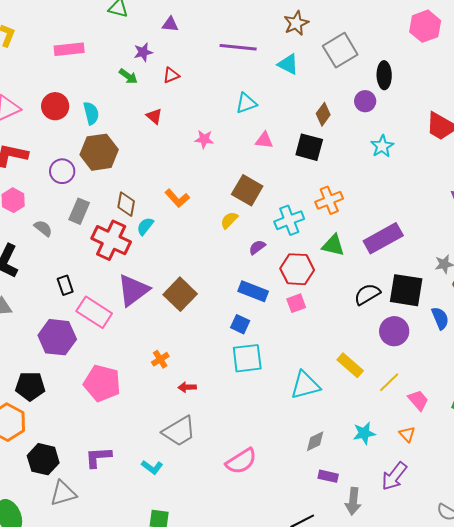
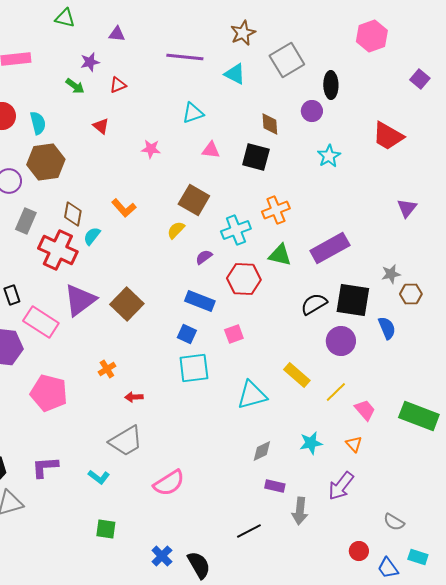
brown diamond: (323, 114) -> (270, 124), turned -40
pink square: (296, 303) -> (234, 334), moved
pink semicircle: (241, 461) -> (169, 483), moved

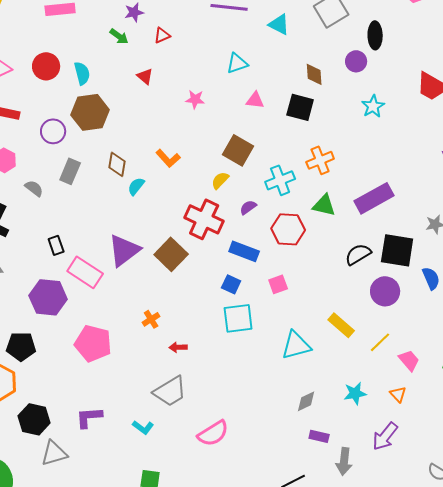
red cross: (58, 250) -> (204, 219), moved

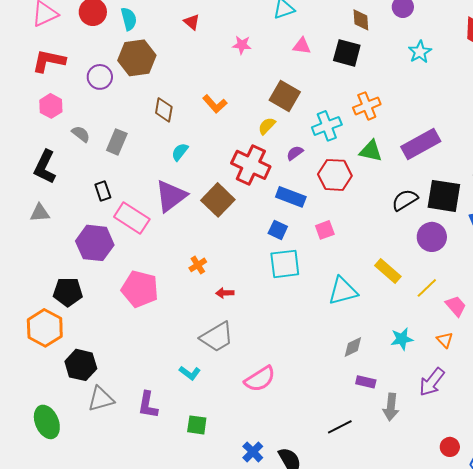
gray rectangle: (70, 171) -> (117, 142), moved
cyan semicircle: (136, 186) -> (180, 152), moved
purple L-shape: (89, 417) -> (148, 405), moved, turned -76

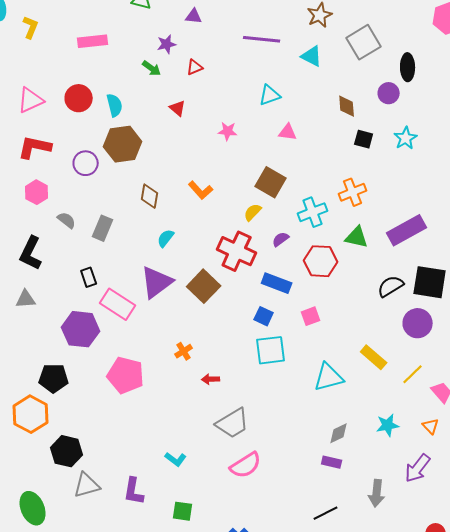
black square: (347, 53) -> (364, 139), moved, size x0.7
gray trapezoid: (217, 337) -> (233, 423), moved
purple rectangle: (366, 382) -> (332, 462), moved

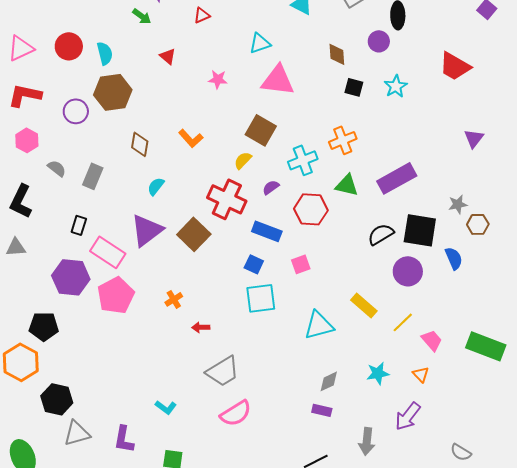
red triangle: (195, 67) -> (202, 15), moved
pink triangle: (288, 132) -> (278, 80), size x1.8
black rectangle: (89, 277) -> (79, 225), turned 36
pink pentagon: (126, 375) -> (116, 295), moved, turned 30

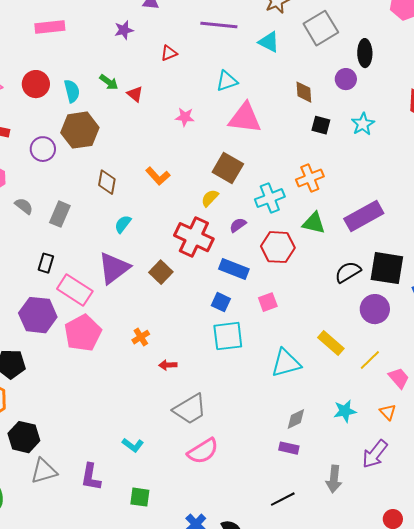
green arrow: (142, 16) -> (109, 82), moved
brown square: (194, 234) -> (161, 272), size x0.7

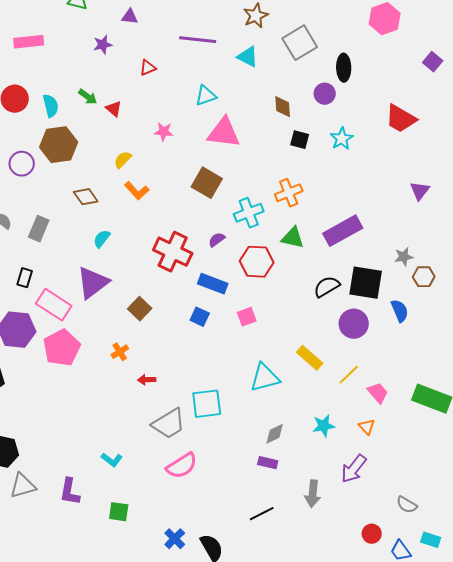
brown diamond: (107, 182) -> (86, 197), turned -45
yellow semicircle: (210, 198) -> (123, 160), moved
brown square: (161, 272) -> (140, 309), moved
cyan square: (228, 336) -> (207, 404), moved

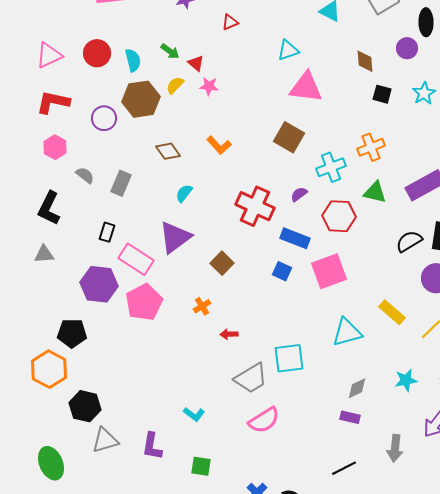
pink star: (164, 132) -> (209, 86), moved
yellow semicircle: (123, 160) -> (175, 85), moved
pink square: (247, 317) -> (329, 271), size x1.8

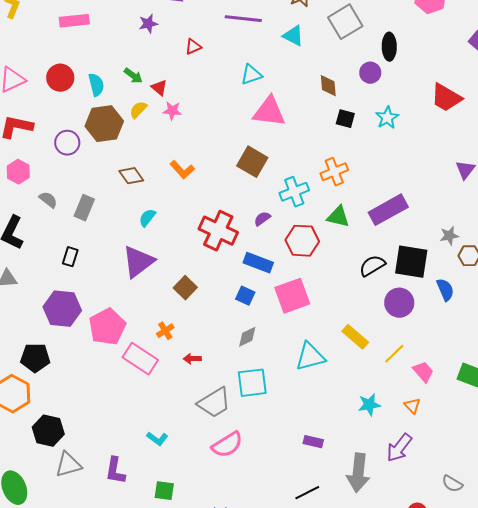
pink rectangle: (136, 259) -> (140, 359), moved
gray diamond: (357, 388) -> (247, 337), moved
gray arrow: (395, 448) -> (358, 473), size x1.4

